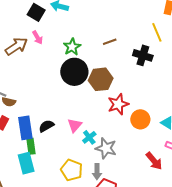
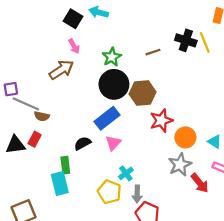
brown arrow: (16, 46) -> (61, 70), moved
black cross: (143, 55) -> (186, 40), moved
blue rectangle: (25, 128) -> (107, 118), moved, turned 60
cyan cross: (89, 137) -> (126, 173), moved
gray star: (106, 148) -> (180, 165), moved, turned 30

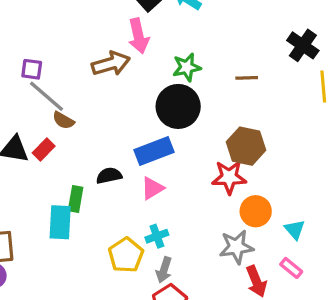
black cross: (186, 40) -> (303, 45), moved
pink arrow: (74, 46) -> (138, 36), size x1.5
brown hexagon: (143, 93) -> (246, 146), moved

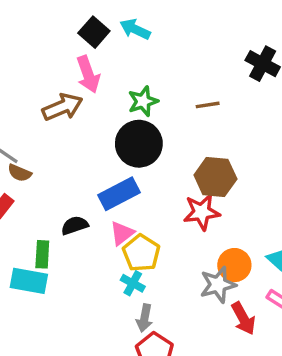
orange circle: (256, 211) -> (234, 265), moved
cyan rectangle: (60, 222) -> (29, 281), turned -76
cyan cross: (157, 236) -> (133, 283), turned -35
yellow pentagon: (126, 255) -> (141, 253), moved

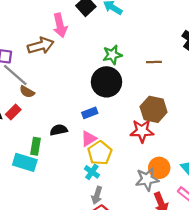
pink arrow: (88, 74) -> (60, 25), moved
brown arrow: (62, 107) -> (41, 46), moved
blue rectangle: (119, 194) -> (90, 113), size x0.6

